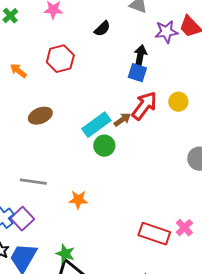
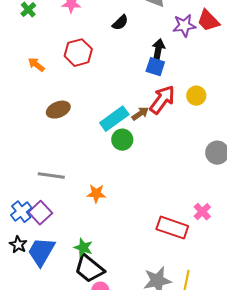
pink cross: (184, 228) -> (202, 212), moved

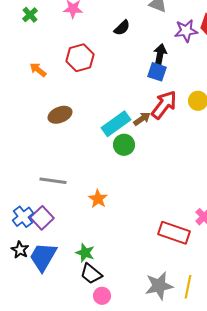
orange star: (96, 194) -> (98, 199), turned 30
black trapezoid: (89, 269) -> (91, 274), size x0.7

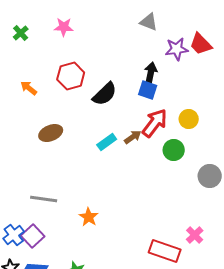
black semicircle: (122, 28) -> (105, 94), moved, size x1.5
cyan rectangle: (116, 124) -> (107, 142), size x0.7
green circle: (124, 145) -> (174, 150), moved

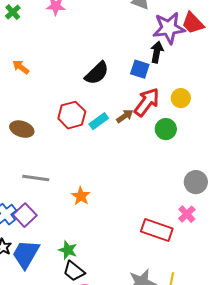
purple star: (177, 49) -> (169, 28), size x1.4
black arrow: (151, 73) -> (157, 52), moved
red hexagon: (71, 76) -> (72, 115), moved
brown ellipse: (51, 133) -> (22, 129), moved, turned 40
gray circle: (210, 176) -> (196, 182), moved

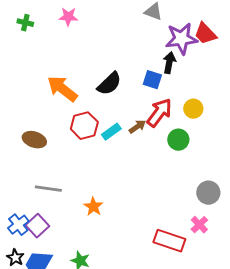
green cross: (13, 12) -> (25, 23), turned -35
orange arrow: (21, 67) -> (62, 89), moved, size x1.8

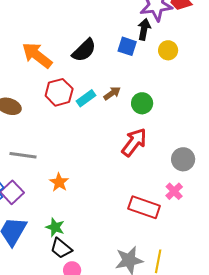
yellow circle: (193, 109) -> (168, 50), moved
red arrow: (159, 113) -> (134, 142), moved
green circle: (178, 140) -> (142, 103), moved
orange star: (93, 207) -> (59, 182), moved

